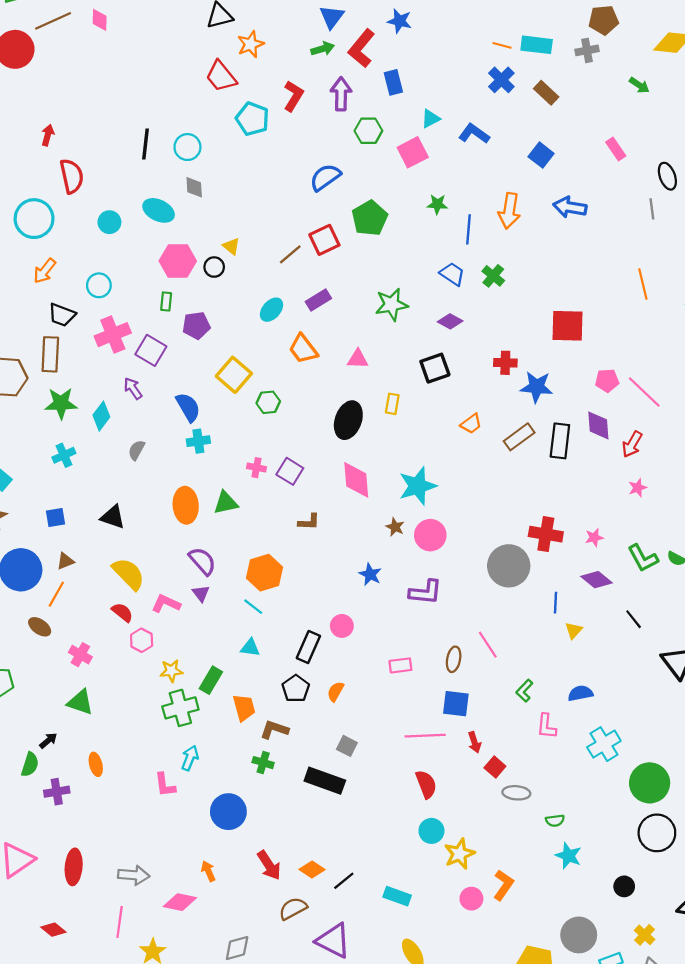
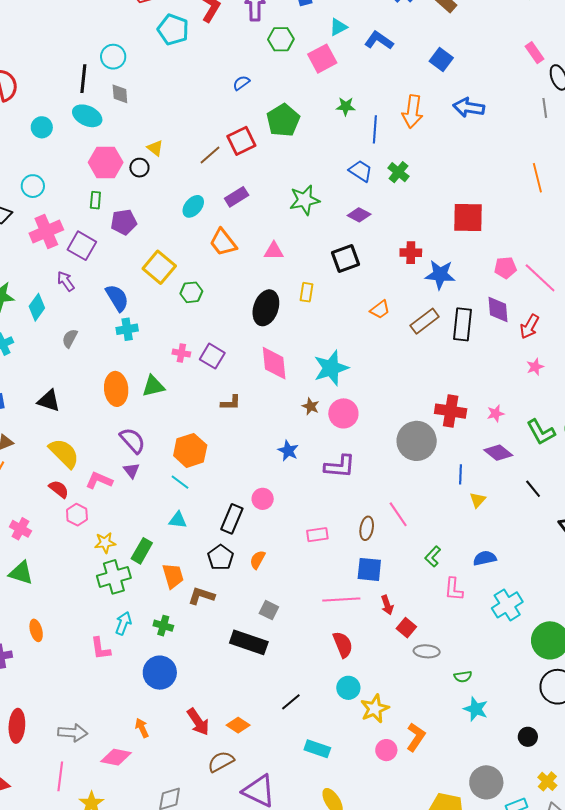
black line: (145, 144) -> (83, 79), moved
pink rectangle: (616, 149) -> (535, 53), moved
blue semicircle: (325, 177) -> (241, 83), size x0.6
green cross: (263, 763) -> (163, 626), moved
black line: (344, 881) -> (291, 702), moved

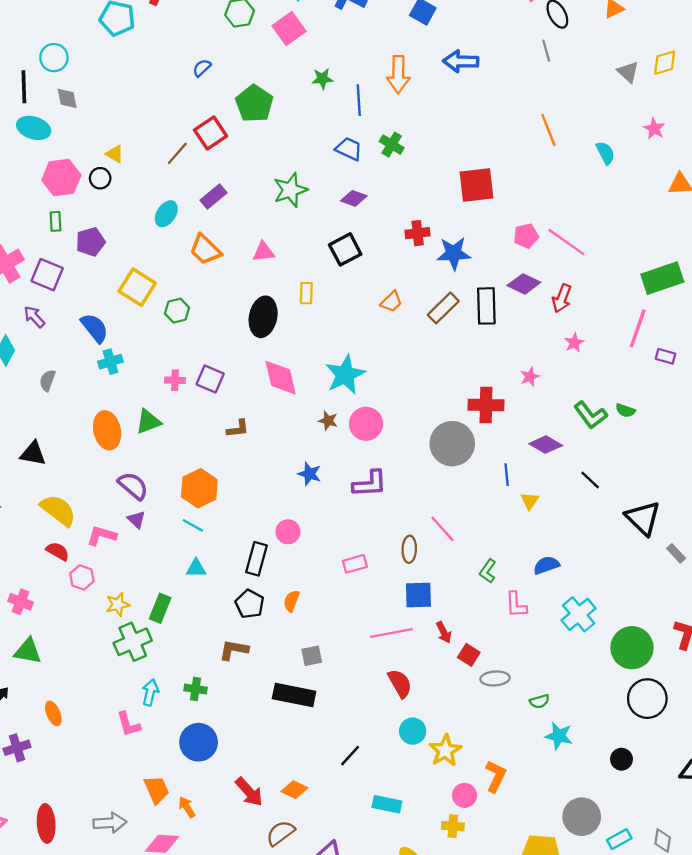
purple diamond: (498, 310) -> (524, 284), turned -52
pink star: (496, 414) -> (530, 377), moved
orange trapezoid: (173, 576) -> (157, 790), moved
gray square: (269, 610) -> (312, 656), turned -30
yellow cross: (547, 781) -> (453, 826), moved, turned -30

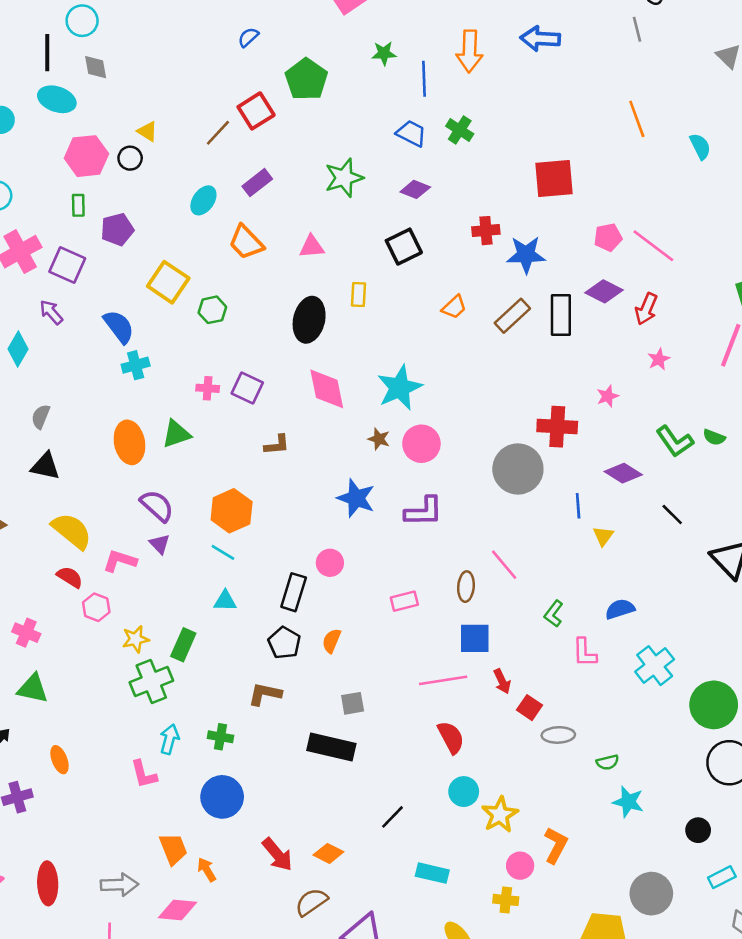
gray semicircle: (47, 380) -> (41, 417), moved
blue star: (310, 474) -> (356, 498), size x1.4
cyan rectangle: (619, 839) -> (722, 877), moved

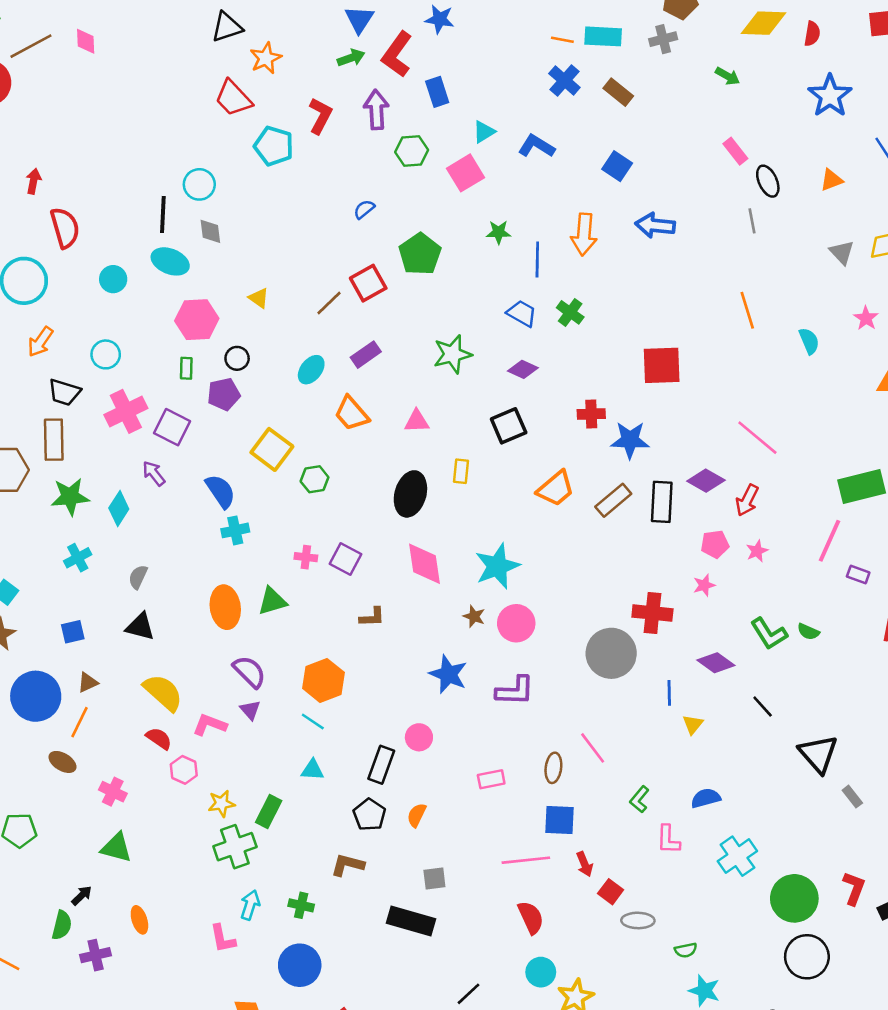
black circle: (130, 158) -> (237, 358), moved
pink pentagon: (608, 237) -> (715, 544), moved
orange trapezoid: (454, 307) -> (556, 489), size x1.5

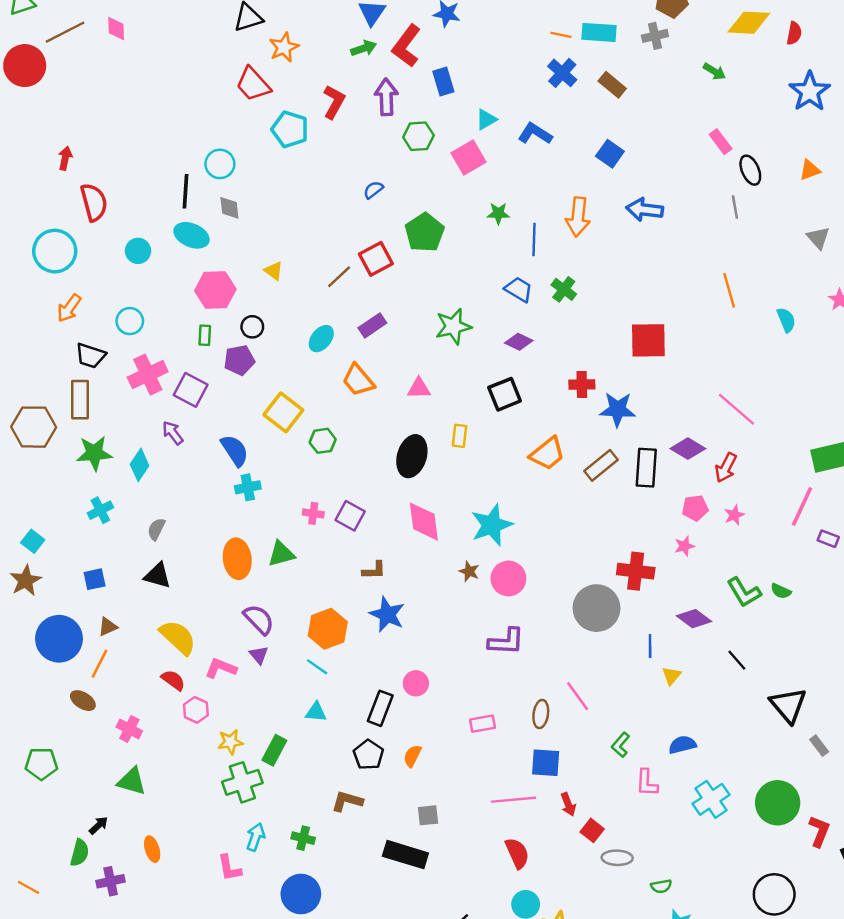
blue star: (448, 674) -> (387, 614), moved
green circle: (794, 898) -> (778, 803), moved

